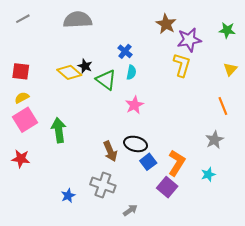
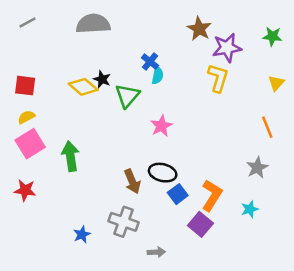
cyan semicircle: (131, 72) -> (158, 75), moved
green triangle: (106, 80) -> (127, 96), turned 35
gray arrow: (130, 210) -> (156, 252), turned 32

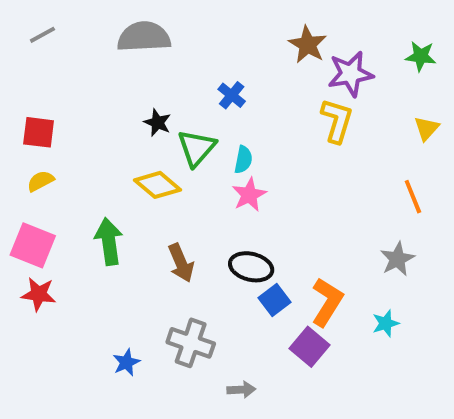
cyan semicircle: (158, 75) -> (243, 160), moved
yellow diamond: (83, 87) -> (158, 185), moved
pink square: (30, 144) -> (33, 245), moved, turned -36
brown arrow: (132, 181) -> (181, 263), moved

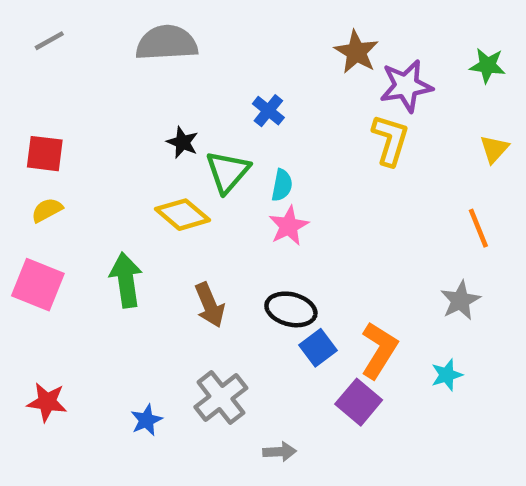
red star: (39, 294) -> (47, 402), moved
gray cross: (191, 343) -> (221, 398), turned 33

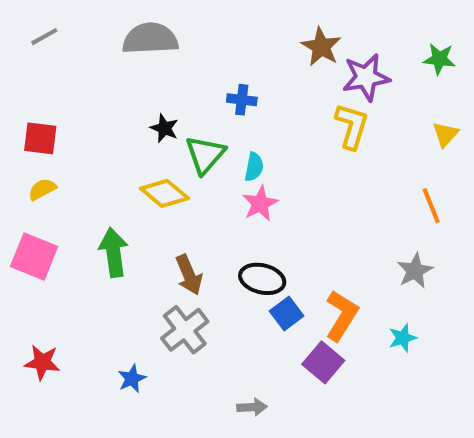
blue cross: (268, 111) -> (242, 100), turned -32
gray cross: (221, 398) -> (185, 330), moved

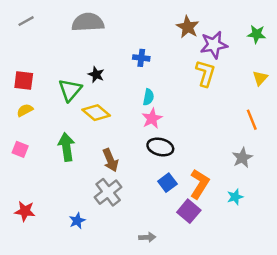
green triangle: (205, 155) -> (70, 90), moved
pink square: (34, 256) -> (20, 149), size x0.6
black ellipse: (262, 279) -> (160, 147), moved

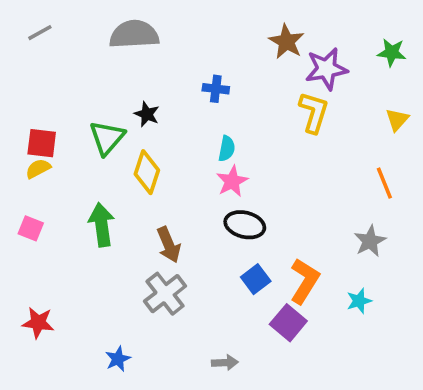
red square: (24, 80) -> (42, 143), moved
yellow diamond: (96, 113) -> (147, 172), turned 68
blue star: (77, 221) -> (118, 359), moved

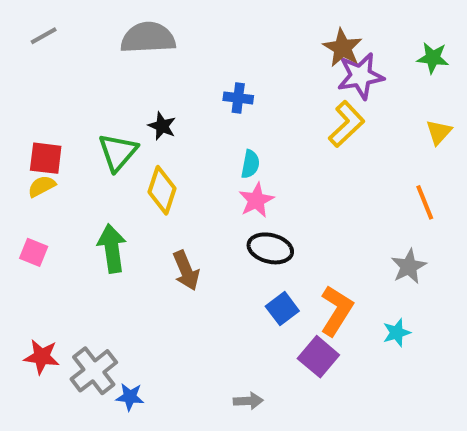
brown star: (286, 42) -> (343, 48), moved
yellow L-shape: (314, 112) -> (347, 124), turned 30
gray cross: (165, 294) -> (94, 371), moved
blue star: (118, 359) -> (130, 397), turned 30

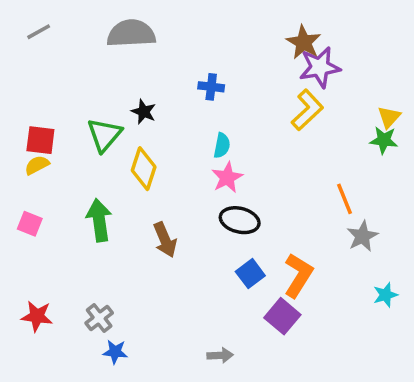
green star: (433, 58) -> (384, 140), moved
orange line: (425, 202) -> (345, 199), moved
cyan star: (397, 333) -> (385, 295), moved
gray cross: (94, 371) -> (99, 318), moved, size x0.7

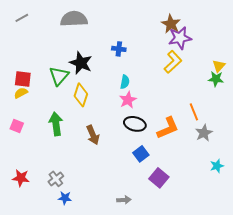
black star: (144, 112) -> (81, 63), size x1.6
orange L-shape: (298, 275) -> (168, 128), moved, turned 35

